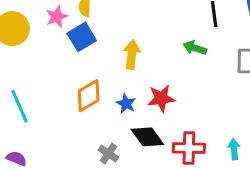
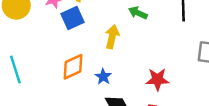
green arrow: (195, 48) -> (138, 13), moved
red star: (161, 98) -> (157, 79), moved

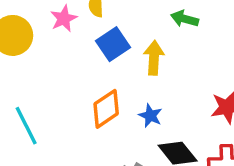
blue square: (73, 18) -> (113, 44), moved

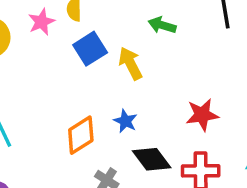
yellow arrow: (154, 58) -> (130, 63), turned -32
orange diamond: (106, 109) -> (81, 135), moved

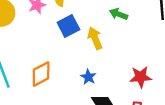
orange diamond: (81, 135) -> (41, 74), moved

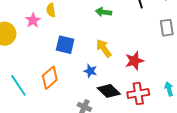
blue square: (68, 26) -> (65, 45), moved, turned -36
yellow arrow: (95, 38) -> (104, 48), moved

